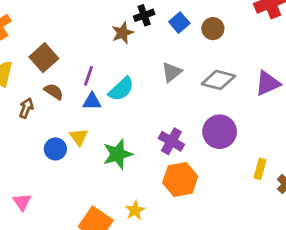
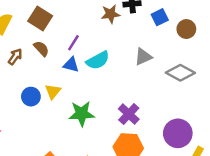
brown square: (44, 58) -> (40, 19), turned -30
purple circle: (220, 132) -> (178, 133), moved

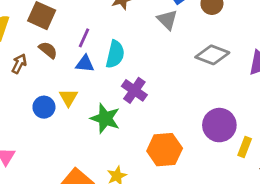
gray triangle: (143, 57) -> (167, 20), moved, turned -42
cyan semicircle: (98, 60) -> (115, 54), turned -40
green star: (82, 114) -> (105, 118), turned 30
purple cross: (129, 114) -> (134, 90), moved

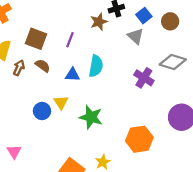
purple line: (84, 38) -> (70, 40), moved
brown arrow: (19, 64) -> (19, 68), moved
purple cross: (134, 90) -> (144, 78), moved

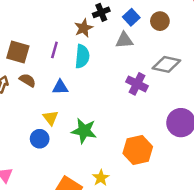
gray triangle: (136, 36) -> (124, 40), turned -42
cyan semicircle: (96, 66) -> (82, 56), moved
blue circle: (42, 111) -> (40, 139), moved

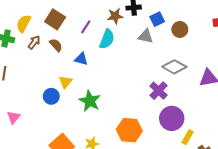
purple cross: (137, 84) -> (159, 91), moved

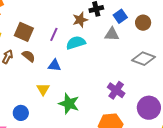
cyan semicircle: (107, 39) -> (76, 43), turned -120
purple cross: (159, 91) -> (116, 90), moved
blue circle: (51, 96) -> (21, 113), moved

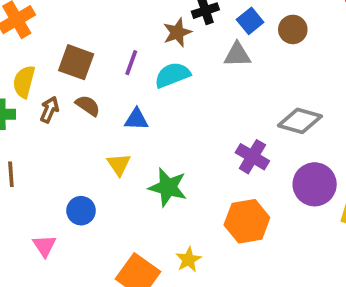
gray diamond: (144, 59) -> (300, 121), moved

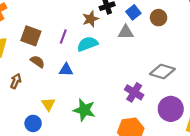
brown arrow: (49, 110) -> (16, 81), moved
yellow triangle: (119, 164) -> (48, 104), moved

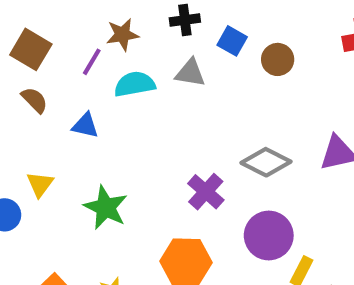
blue square: (133, 12) -> (232, 41), turned -32
brown star: (90, 19) -> (122, 35), moved
gray triangle: (126, 32) -> (190, 73), moved

